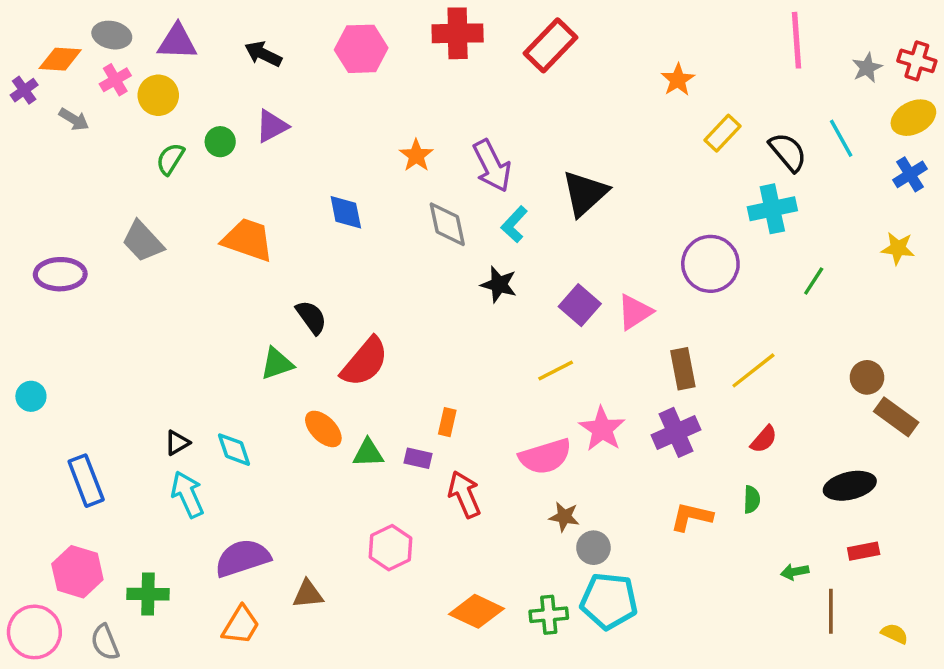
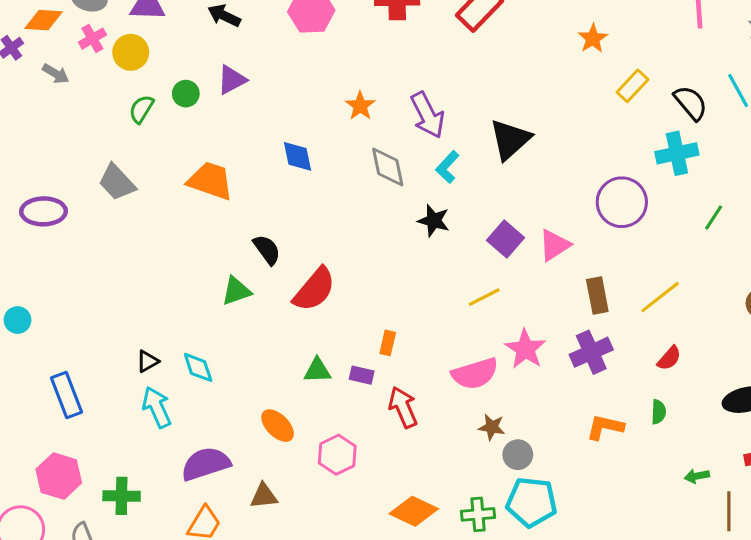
orange ellipse: (323, 429) -> (278, 426), moved

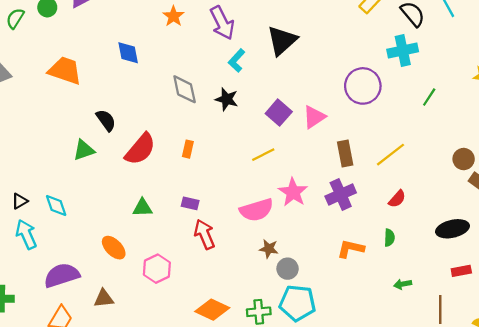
gray diamond: (388, 167) -> (185, 89), moved
orange rectangle: (388, 343) -> (188, 149), moved
purple rectangle: (362, 375) -> (190, 203), moved
green arrow: (697, 476) -> (403, 284), moved

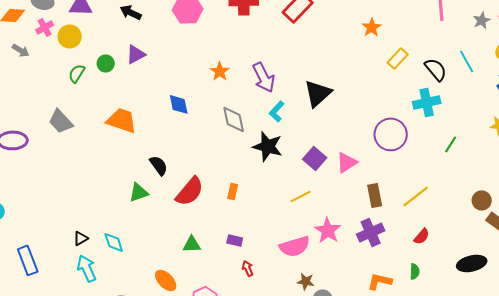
gray diamond: (185, 89) -> (234, 119), moved
black star: (227, 99) -> (268, 146), size x1.4
red arrow: (204, 234) -> (248, 268), size x0.6

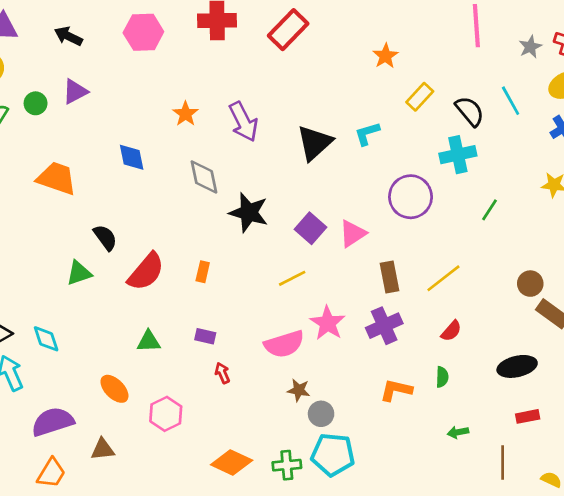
cyan L-shape: (277, 111) -> (367, 134), moved, turned 30

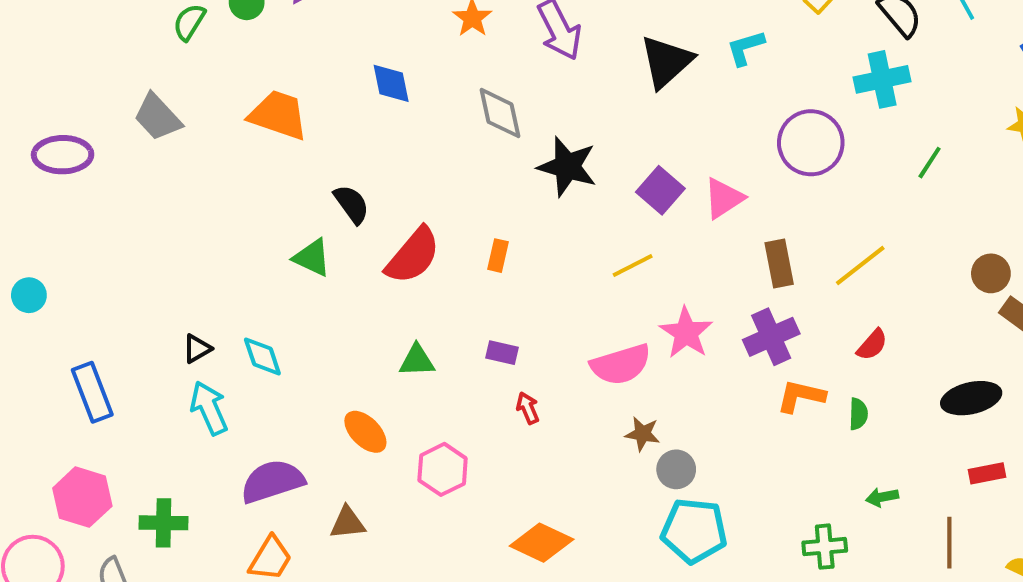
green triangle: (79, 273) -> (312, 258), turned 44
orange L-shape: (396, 390) -> (801, 396), moved
green cross: (287, 465) -> (825, 547), moved

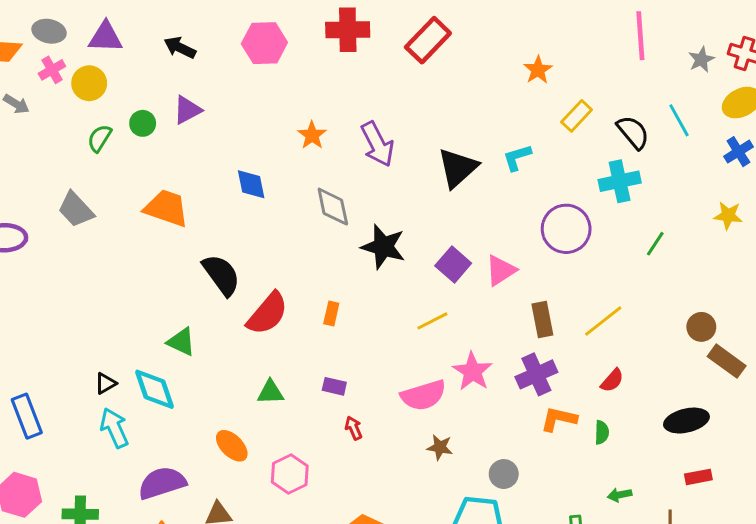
black semicircle: (352, 204) -> (221, 275), size x1.4
green triangle: (312, 258) -> (181, 342), moved
cyan diamond: (262, 357) -> (155, 389), size x1.4
gray circle: (676, 469) -> (504, 474), moved

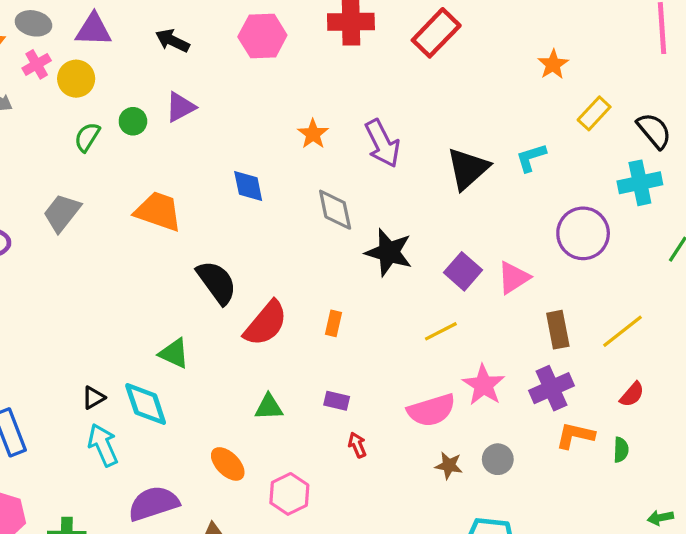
gray trapezoid: (76, 210) -> (62, 213), turned 81
gray circle: (504, 474) -> (498, 459), moved
green arrow: (620, 495) -> (660, 518), moved

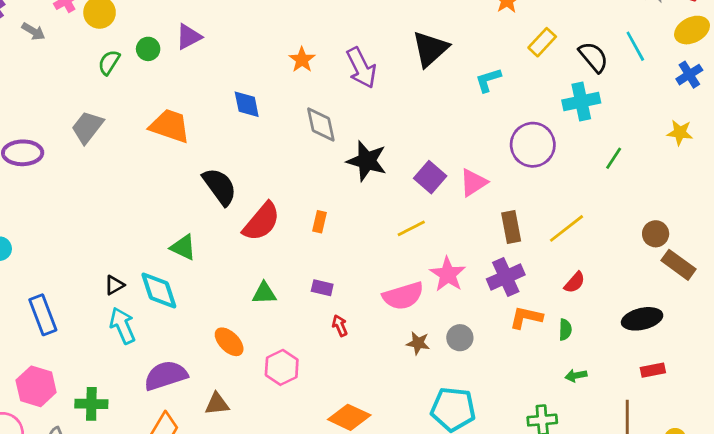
black triangle: (468, 169) -> (430, 49), moved
green arrow: (660, 518) -> (576, 376), moved

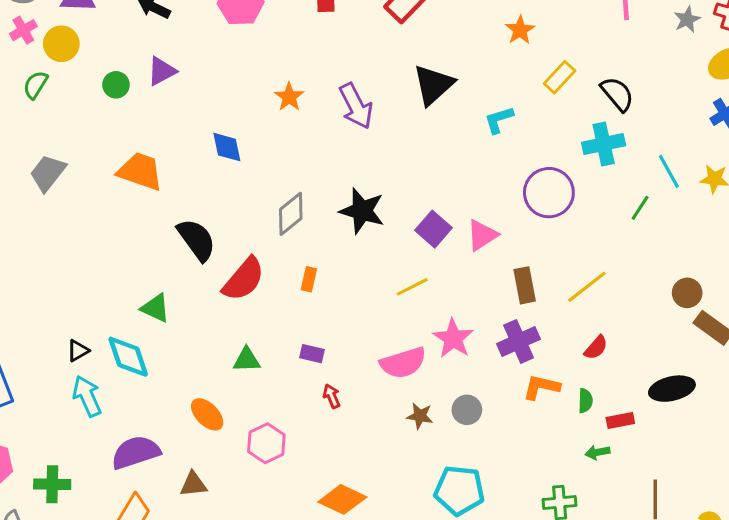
cyan line: (635, 46) -> (669, 171), moved
green semicircle: (109, 62) -> (35, 85), moved
gray diamond: (321, 124) -> (291, 214), moved, turned 63
red rectangle: (653, 370) -> (620, 420), moved

